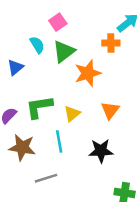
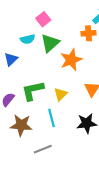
cyan semicircle: (37, 45) -> (28, 39), turned 112

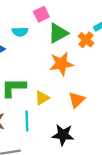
orange cross: (89, 33) -> (86, 40), turned 32
green triangle: (50, 43) -> (58, 33), moved

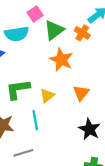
cyan semicircle: (20, 32) -> (17, 34), size x1.5
orange star: (61, 64) -> (61, 60), turned -30
black star: (63, 135) -> (89, 129), moved, turned 30

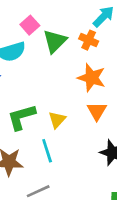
orange star: (61, 60) -> (92, 78), moved

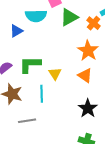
orange triangle: (97, 111) -> (85, 75), turned -42
yellow triangle: (57, 120) -> (55, 74), turned -32

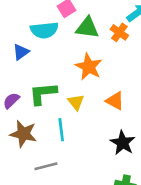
green triangle: (69, 17) -> (87, 28), turned 42
orange star: (88, 51) -> (89, 67), moved

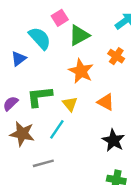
green triangle: (87, 28) -> (79, 35), turned -35
cyan semicircle: (44, 30) -> (40, 38), turned -125
orange cross: (119, 32) -> (116, 56), moved
cyan line: (61, 130) -> (57, 129), turned 42

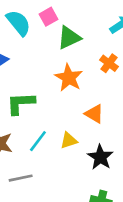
cyan semicircle: (40, 38) -> (18, 23), moved
yellow triangle: (70, 104) -> (69, 140), moved, turned 49

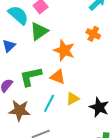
green triangle: (69, 38) -> (39, 31), moved
orange triangle: (94, 114) -> (58, 77), moved

